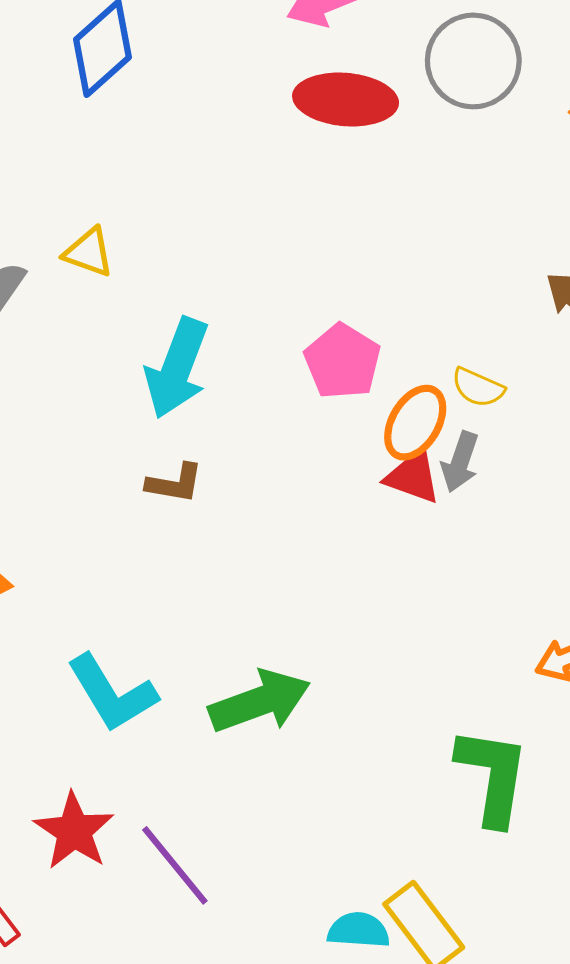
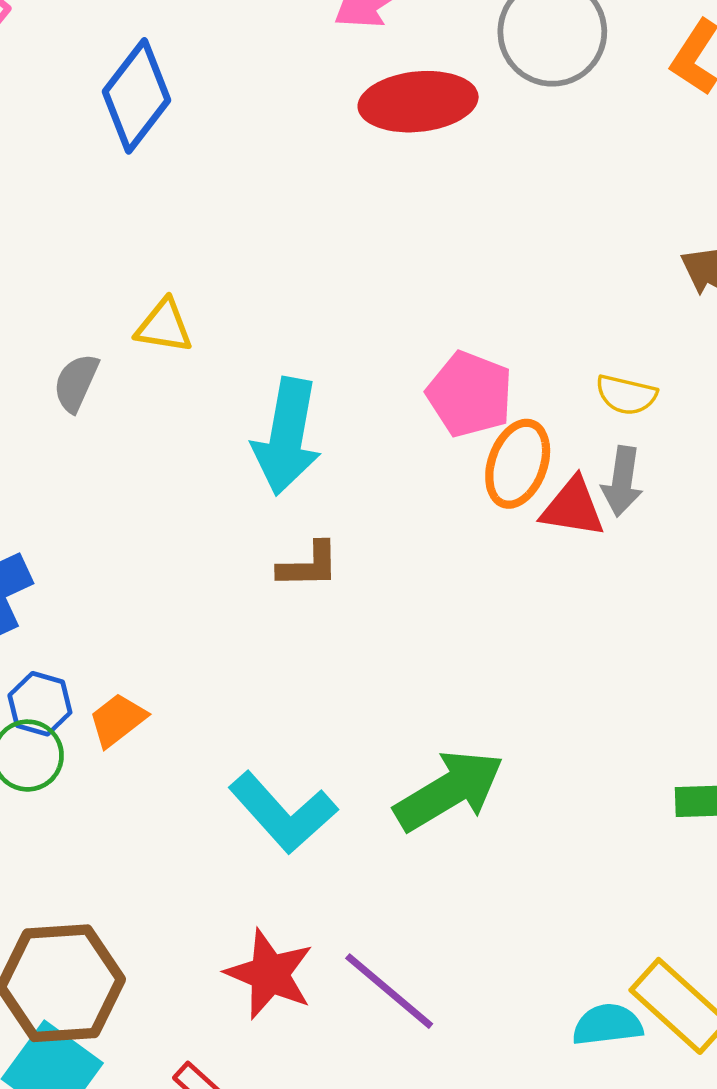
orange ellipse: (415, 423) -> (518, 464), moved

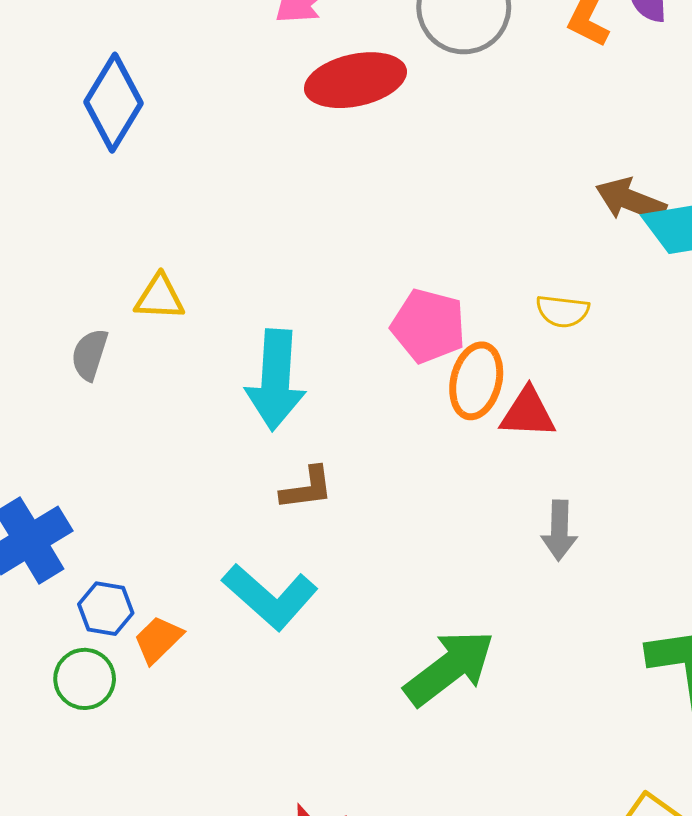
gray arrow: (622, 481) -> (559, 530), moved
blue hexagon: (40, 704) -> (106, 609), moved
cyan L-shape: (283, 812) -> (270, 597), moved

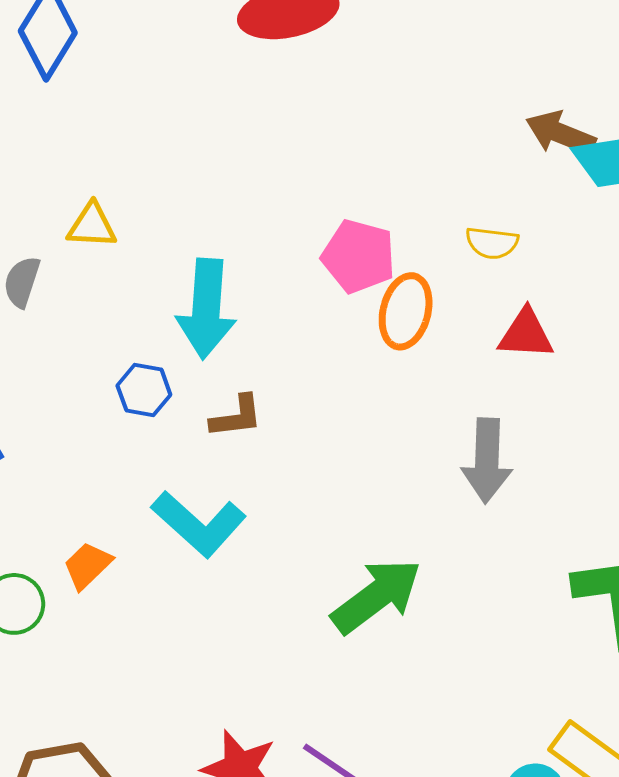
red triangle: (528, 413) -> (526, 334), moved
gray arrow: (559, 530) -> (487, 461), size x1.4
blue hexagon: (106, 609) -> (144, 390), moved

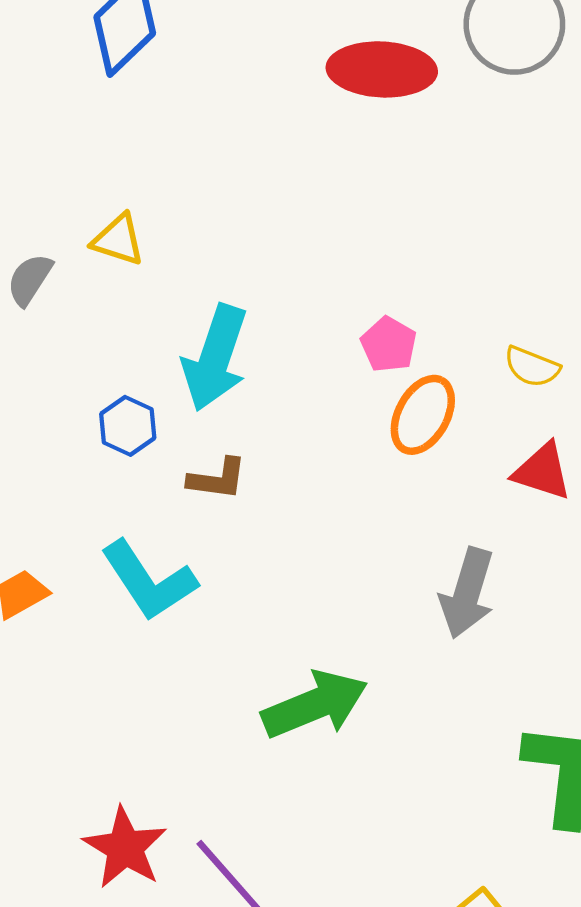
pink pentagon: (359, 256) -> (389, 344), size x0.7

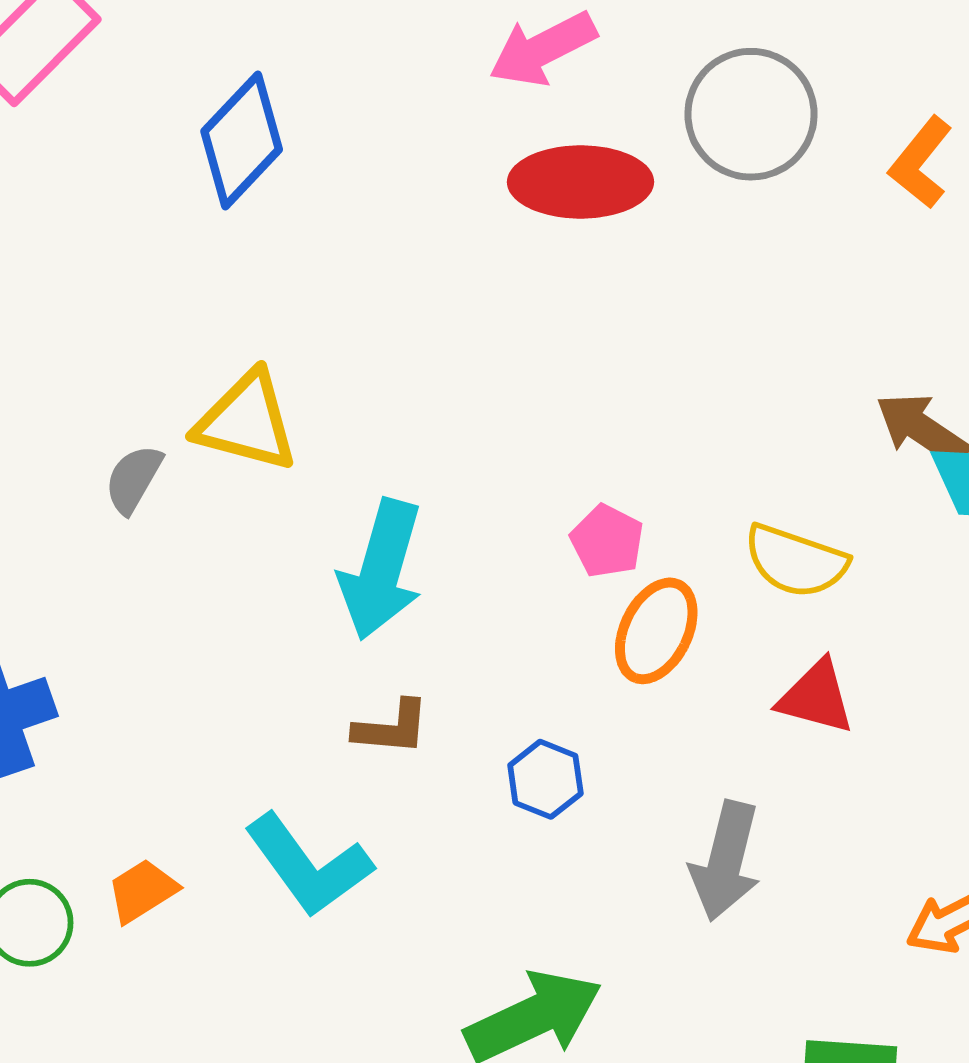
yellow triangle: (118, 240) -> (247, 421), size x1.5
yellow semicircle: (532, 367) -> (796, 561), size x1.4
blue hexagon: (128, 426) -> (545, 779), moved

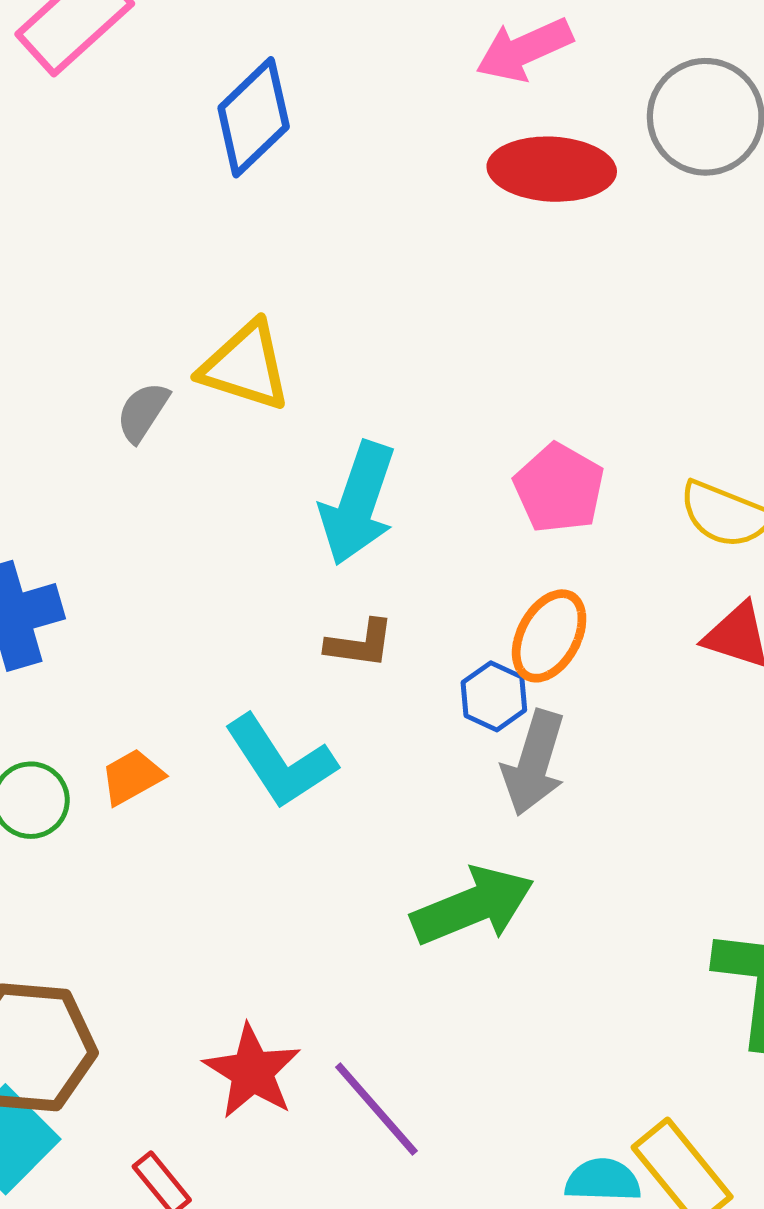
pink pentagon: (607, 541) -> (559, 488), size x1.4
orange ellipse: (656, 631) -> (549, 636), moved
gray arrow: (726, 861) -> (534, 763), moved

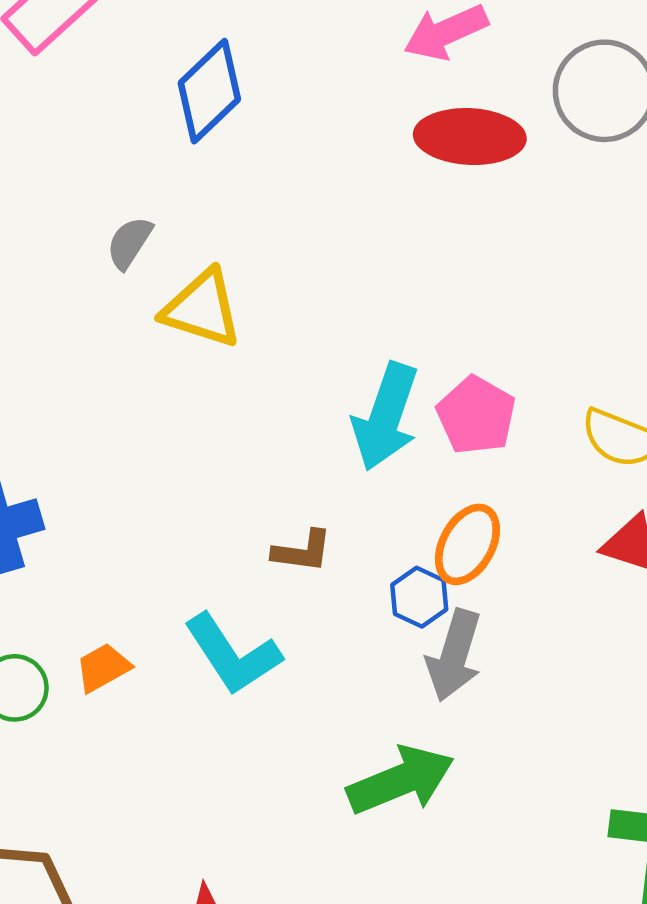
gray semicircle: (143, 412) -> (129, 243), moved
cyan arrow: (358, 503) -> (386, 417), moved

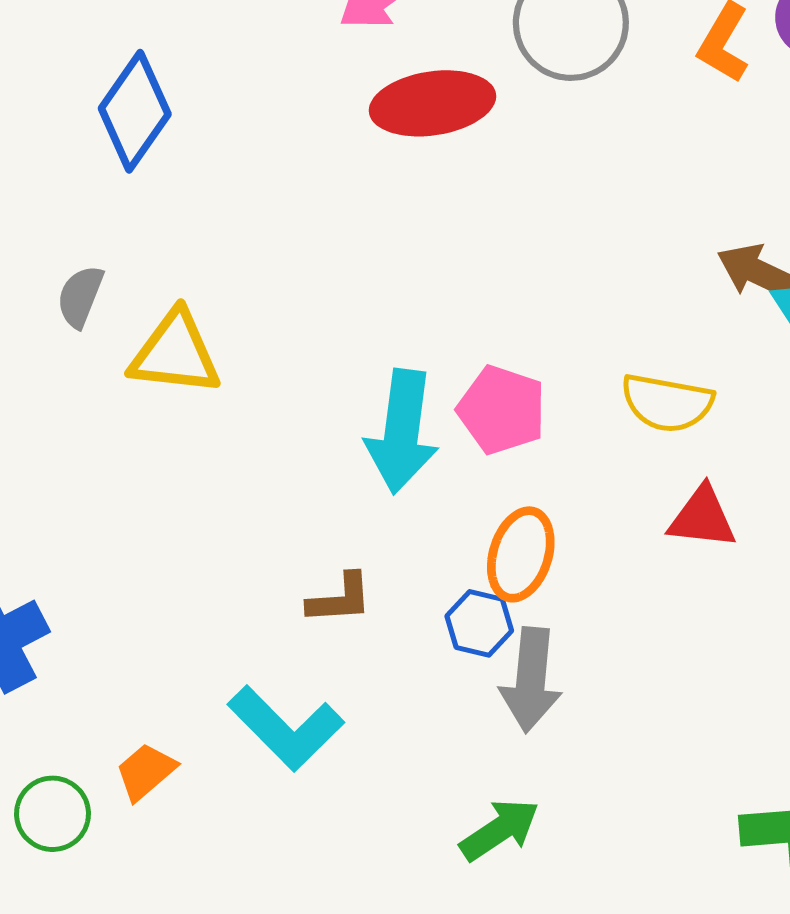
green arrow: (401, 780) -> (500, 830), size x0.7

